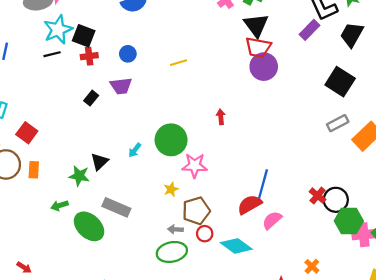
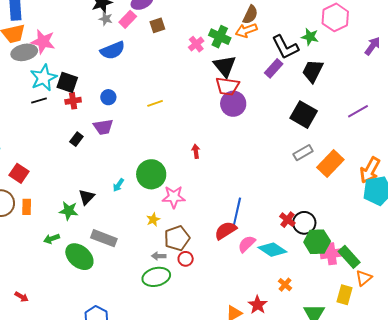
cyan diamond: (236, 246) -> (272, 250), moved

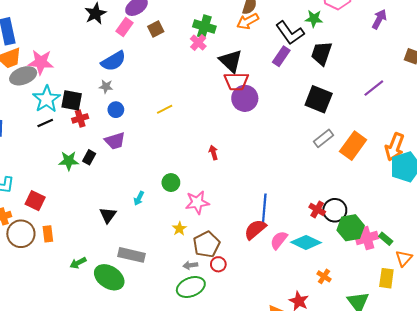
gray star: (106, 19) -> (106, 86), moved
green cross: (220, 37) -> (204, 26), moved
green circle: (151, 174) -> (171, 183), size x0.6
green star: (69, 211) -> (69, 161), moved
green rectangle: (349, 257) -> (386, 239), size x0.6

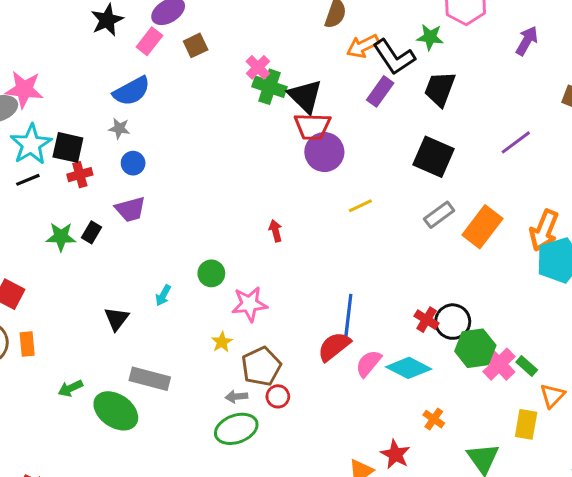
orange arrow: (248, 21) -> (363, 46), moved
green cross: (204, 26) -> (269, 87), moved
yellow line: (165, 109) -> (360, 206), moved
pink cross: (367, 238) -> (499, 364), turned -30

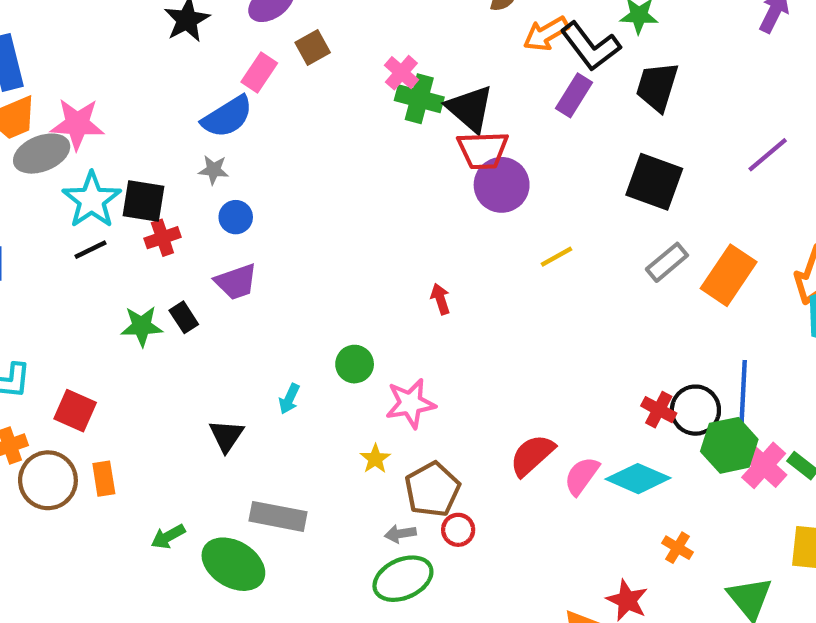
pink rectangle: (149, 41) -> (259, 72), moved
black rectangle: (91, 232) -> (184, 317), turned -60
blue line: (348, 317) -> (743, 392), moved

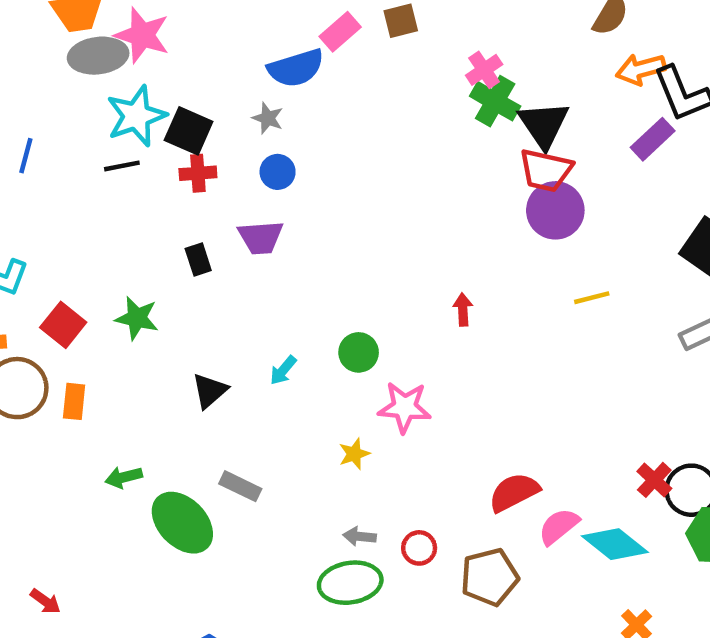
green star: (142, 326) -> (137, 318), moved
brown pentagon: (432, 489) -> (490, 577), moved
gray rectangle: (278, 516) -> (240, 486), size x0.7

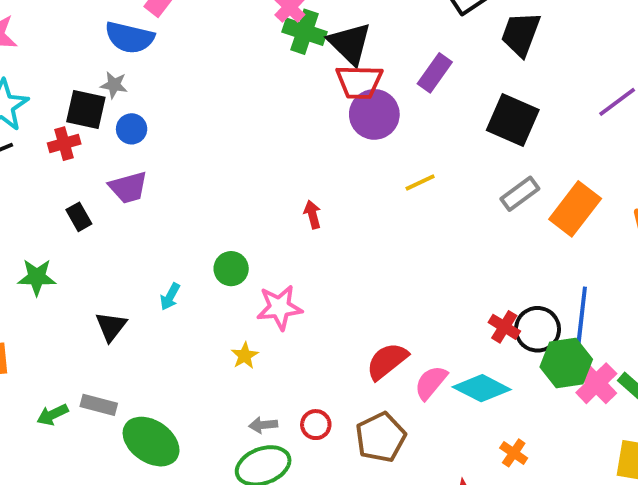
blue semicircle: (296, 68) -> (129, 37), turned 42
black square: (189, 131) -> (86, 109), moved
purple rectangle: (653, 139) -> (435, 73), moved
gray rectangle: (240, 486) -> (99, 405), moved
green ellipse: (182, 523) -> (151, 442), moved

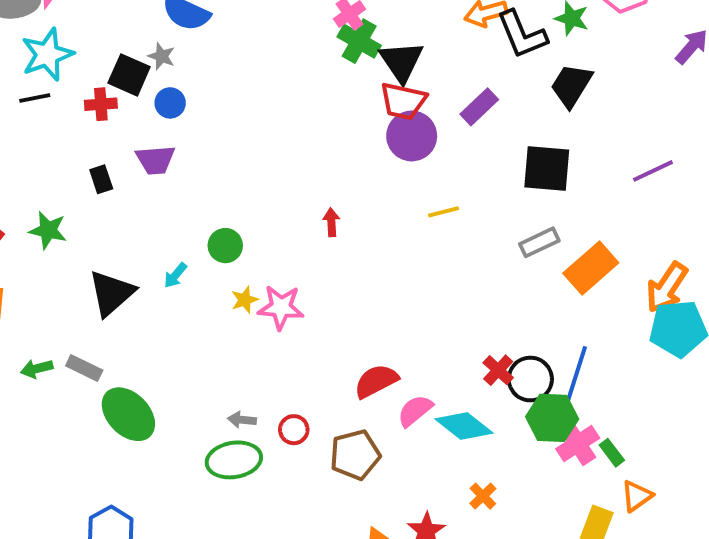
black square: (513, 120) -> (547, 168), turned -30
green circle: (231, 269) -> (225, 246), moved
black triangle: (111, 326) -> (111, 293), size x1.5
yellow star: (245, 356) -> (245, 300), moved

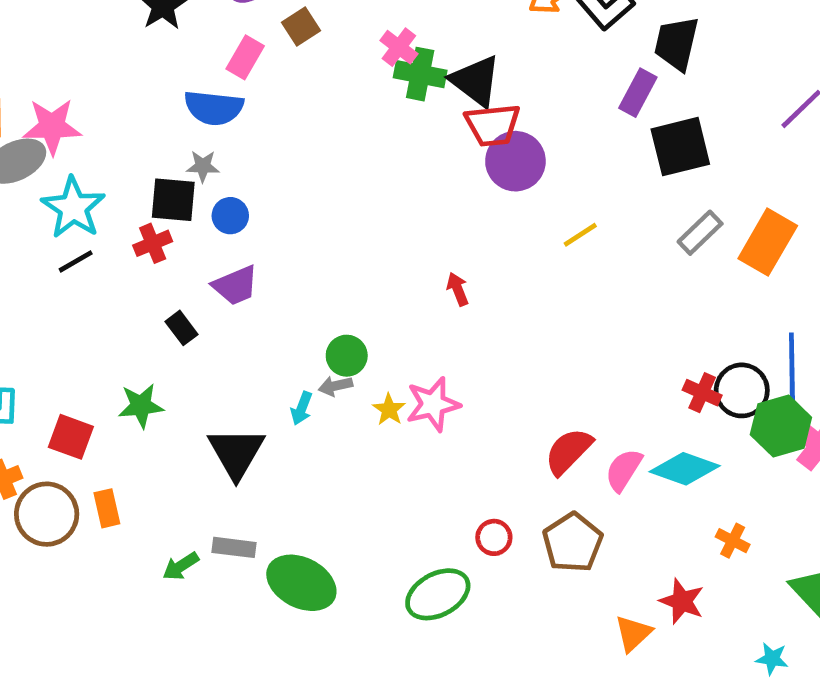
purple rectangle: (479, 107) -> (638, 93), moved
gray arrow: (242, 420) -> (335, 386), moved

